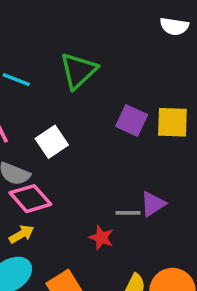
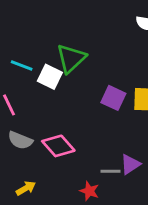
white square: (52, 142) -> (50, 77), moved, turned -30
pink diamond: (30, 199) -> (58, 146), moved

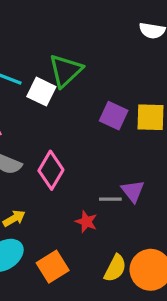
pink diamond: (58, 146) -> (51, 170), turned 72
purple triangle: (130, 164) -> (133, 191), turned -35

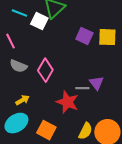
red star: (86, 222) -> (67, 102), size x1.6
orange square: (53, 267) -> (46, 130), turned -30

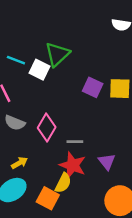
purple triangle: (96, 83) -> (107, 162), moved
gray line: (82, 88) -> (75, 142), moved
yellow semicircle: (85, 131) -> (63, 183), moved

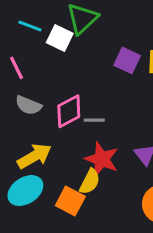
pink diamond: (47, 127) -> (69, 111), turned 32
gray line: (75, 142) -> (94, 120), moved
yellow arrow: (19, 163) -> (34, 156), size x1.6

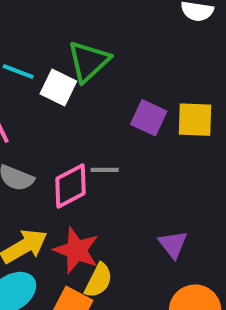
gray line: (94, 120) -> (105, 170), moved
red star: (102, 159) -> (76, 250), moved

